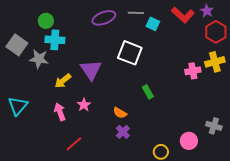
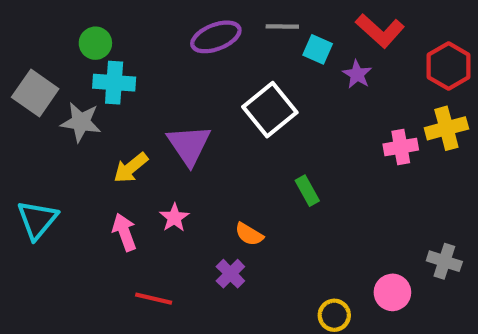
purple star: (207, 11) -> (357, 74), moved
white square: (130, 53) -> (270, 110), turned 30
purple cross: (123, 132) -> (230, 274), moved
red line: (74, 144) -> (154, 299), turned 54

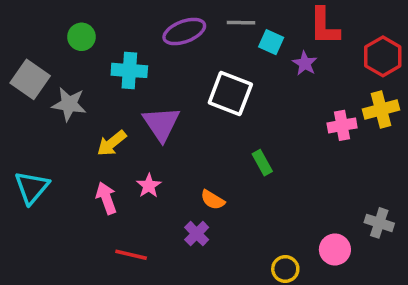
red L-shape: (380, 31) -> (324, 26), turned 48
cyan cross: (114, 83) -> (129, 70), moved
white square: (270, 110) -> (230, 94), turned -30

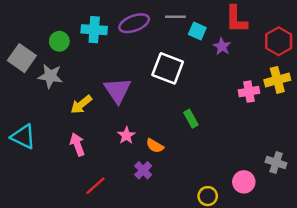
green circle: (81, 37) -> (59, 41), moved
cyan cross: (129, 70) -> (94, 30), moved
pink star: (149, 186) -> (126, 135), moved
cyan triangle: (32, 187) -> (23, 137), turned -44
red line: (131, 255) -> (95, 186), turned -55

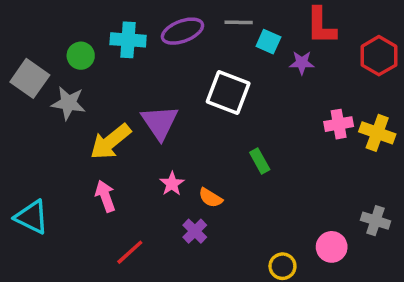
purple star: (222, 46) -> (302, 63), turned -30
yellow cross: (277, 80) -> (377, 133), moved, turned 35
yellow arrow: (81, 104) -> (111, 142), size x1.4
cyan triangle: (23, 137) -> (32, 217), moved

